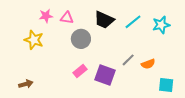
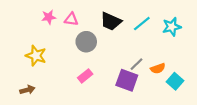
yellow star: (34, 40) -> (36, 56), moved
purple square: (105, 75) -> (127, 80), moved
cyan square: (166, 85) -> (175, 81), moved, turned 35

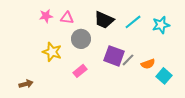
yellow star: (36, 56) -> (52, 52), moved
purple square: (127, 80) -> (114, 56), moved

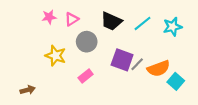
pink triangle: (67, 18) -> (72, 19), turned -40
orange semicircle: (148, 64) -> (159, 69), size x1.5

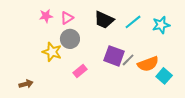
gray circle: (87, 42) -> (70, 39), moved

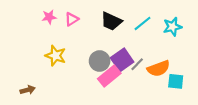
gray circle: (70, 39) -> (100, 61), moved
purple square: (114, 56) -> (122, 60), turned 35
pink rectangle: (80, 71) -> (109, 76), moved, size x1.5
cyan square: (164, 76) -> (176, 81), turned -35

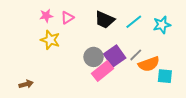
yellow star: (56, 56) -> (50, 40), moved
gray line: (137, 64) -> (136, 55), moved

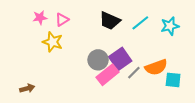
pink star: (46, 16) -> (40, 18), moved
pink triangle: (67, 18) -> (62, 20), moved
gray line: (136, 55) -> (134, 73), moved

